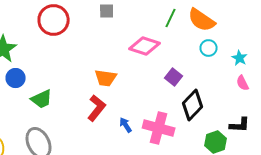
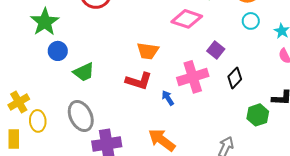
black diamond: (193, 105) -> (235, 78), size x0.7
red L-shape: (97, 108) -> (139, 81), turned 68
pink cross: (159, 128) -> (193, 77), moved, turned -32

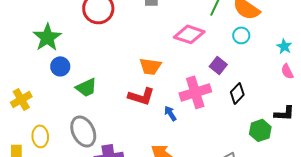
cyan circle: (251, 21) -> (241, 35), moved
yellow cross: (19, 102) -> (21, 99), moved

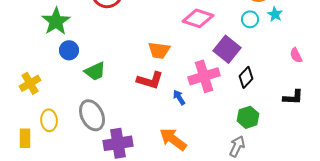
cyan star: (284, 46) -> (275, 14), moved
purple square: (218, 65) -> (227, 49), size x1.5
green hexagon: (260, 130) -> (248, 117), moved

